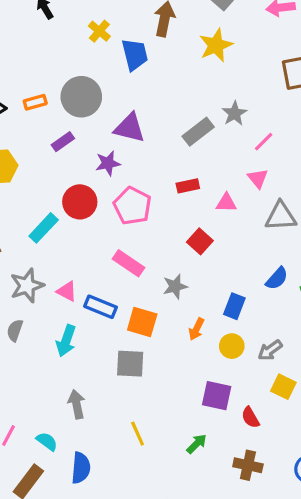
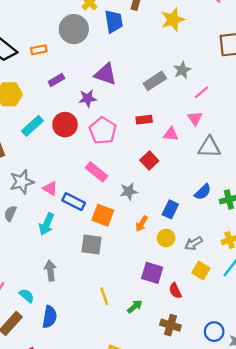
gray circle: (81, 97) -> (74, 29), moved
cyan rectangle: (44, 228) -> (32, 126), moved
yellow line: (138, 434) -> (104, 296), moved

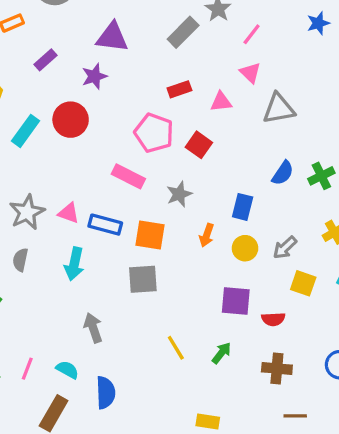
pink pentagon: (103, 131) -> (154, 133), moved
red semicircle: (175, 291) -> (273, 319), turned -56

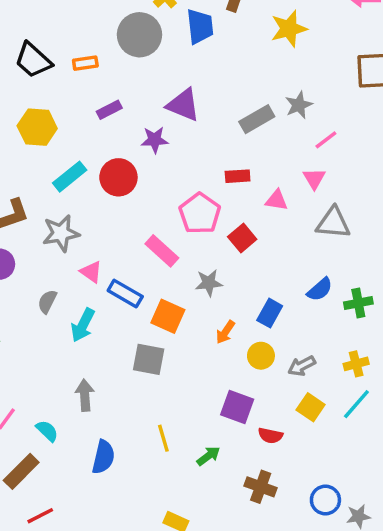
gray star: (27, 212) -> (61, 233), moved
gray semicircle: (20, 260) -> (47, 301), moved
blue semicircle: (106, 393) -> (103, 457), moved

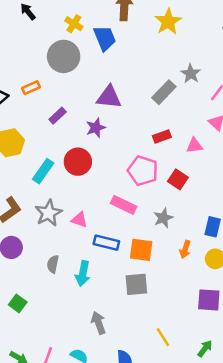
pink triangle: (91, 272) -> (79, 220), moved
green arrow: (208, 456) -> (205, 349), moved

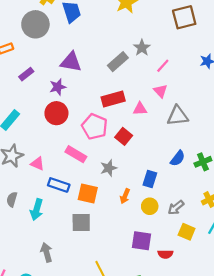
red rectangle: (162, 137) -> (113, 99), size x1.5
red circle: (78, 162) -> (56, 113), moved

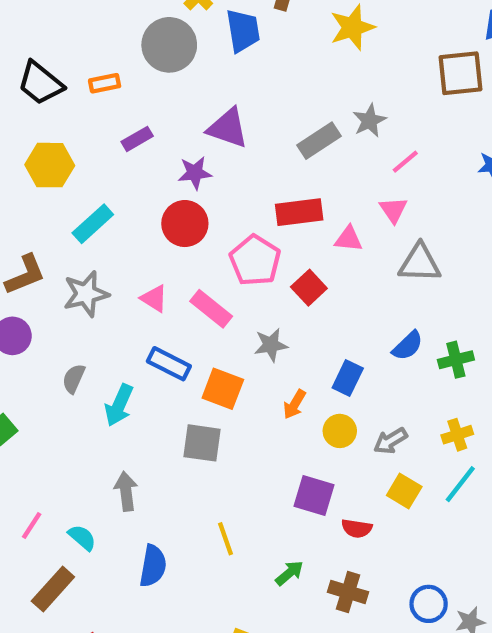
pink triangle: (37, 164) -> (154, 298), moved

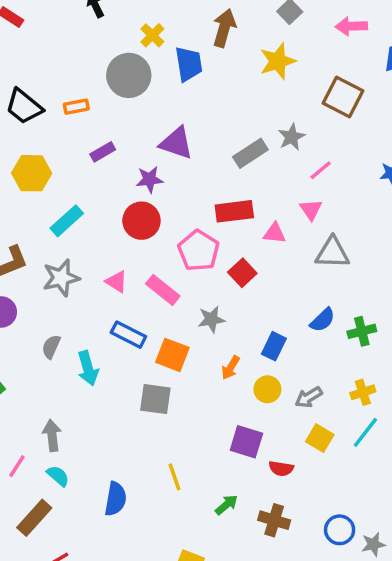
brown square: (460, 73) -> (343, 97), moved, turned 33
cyan arrow: (119, 405) -> (88, 368), turned -40
gray arrow: (126, 491) -> (52, 435), moved

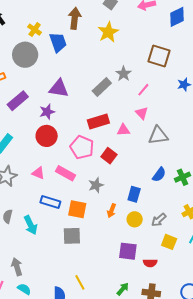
brown square: (343, 97) -> (159, 56), moved
purple rectangle: (103, 152) -> (18, 101), size x1.5
yellow line: (174, 477) -> (80, 282), moved

